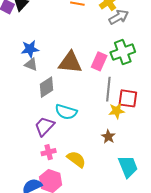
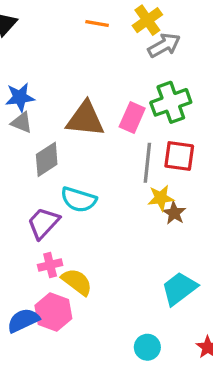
red square: (128, 98) -> (179, 156), moved
brown star: (108, 137) -> (174, 213), moved
yellow semicircle: (76, 159) -> (77, 282), moved
cyan trapezoid: (128, 167) -> (179, 289), turned -105

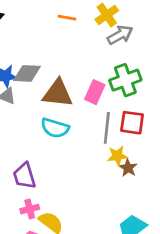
gray diamond: (47, 159) -> (27, 73), moved, turned 36
cyan semicircle: (79, 200) -> (55, 128), moved
purple trapezoid: (43, 223) -> (24, 176), turned -60

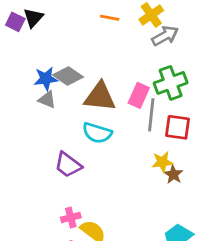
gray diamond: (27, 73) -> (68, 76), turned 32
gray line: (107, 128) -> (151, 115), moved
purple trapezoid: (24, 176) -> (68, 165), moved, turned -36

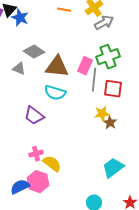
blue star: (46, 79) -> (20, 18), moved, turned 30

